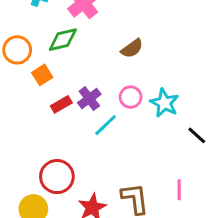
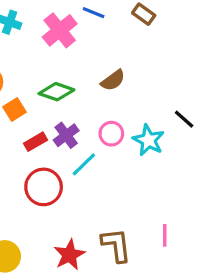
green diamond: (63, 40) -> (56, 92), moved, turned 32
black line: (197, 135) -> (184, 119), moved
red circle: (57, 177) -> (44, 187), moved

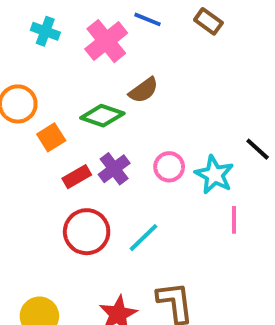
brown semicircle: (113, 80) -> (144, 90), moved
cyan line: (84, 164) -> (144, 238), moved
pink line: (165, 235) -> (234, 220), moved

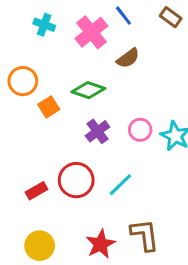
blue line: (148, 19) -> (123, 16), turned 30
brown semicircle: (144, 90) -> (128, 58), moved
red rectangle: (77, 177) -> (37, 191), moved

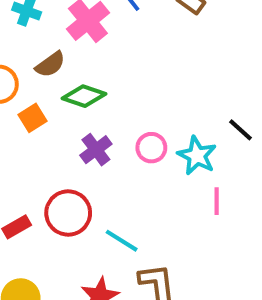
brown semicircle: (128, 58) -> (50, 64), moved
cyan line: (120, 185) -> (122, 241), moved, turned 76

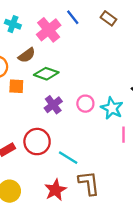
orange square: (33, 118) -> (16, 86), turned 35

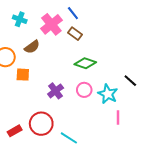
brown rectangle: (108, 18) -> (75, 34), moved
green diamond: (46, 74) -> (85, 63), moved

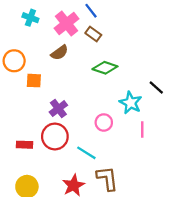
brown semicircle: (32, 47) -> (60, 53), moved
pink circle: (84, 90) -> (104, 123), moved
purple cross: (56, 91) -> (58, 109), moved
red rectangle: (15, 131) -> (25, 145), turned 32

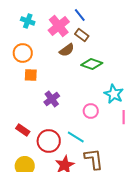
brown semicircle: (60, 53) -> (67, 50), moved
orange circle: (14, 61) -> (23, 53), moved
red circle: (55, 136) -> (49, 141), moved
red rectangle: (25, 145) -> (23, 130), turned 32

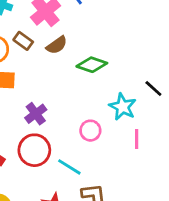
brown rectangle: (82, 35) -> (23, 41), moved
red circle: (49, 141) -> (34, 150), moved

